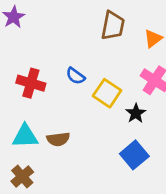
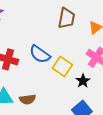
blue semicircle: (75, 76) -> (40, 54), size x1.5

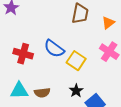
black star: (83, 81) -> (76, 91), moved

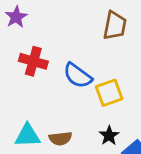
red cross: (23, 54) -> (33, 61), moved
yellow square: (76, 61) -> (109, 93), turned 36

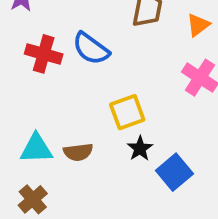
blue semicircle: (78, 76) -> (91, 49), moved
yellow square: (109, 93) -> (127, 112), moved

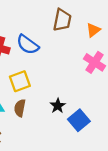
yellow square: (127, 112) -> (20, 81), moved
brown semicircle: (78, 152) -> (20, 108), turned 108

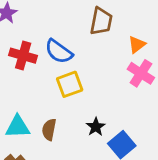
orange triangle: (93, 30) -> (137, 45), moved
yellow square: (20, 81) -> (70, 84), moved

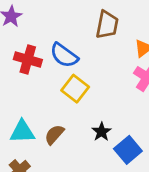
yellow square: (70, 84) -> (75, 89), turned -32
brown semicircle: (49, 130) -> (54, 135), turned 30

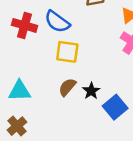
yellow square: (75, 89) -> (67, 52), turned -30
brown semicircle: (54, 135) -> (67, 87), moved

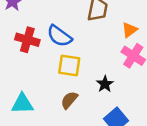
black star: (91, 91) -> (105, 84), moved

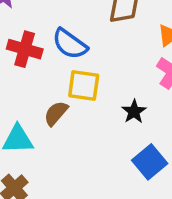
brown semicircle: (69, 100) -> (56, 113), moved

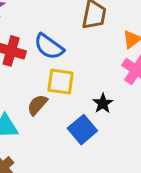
blue square: (150, 162) -> (82, 130), moved

